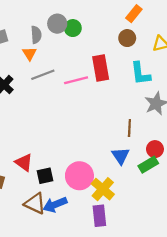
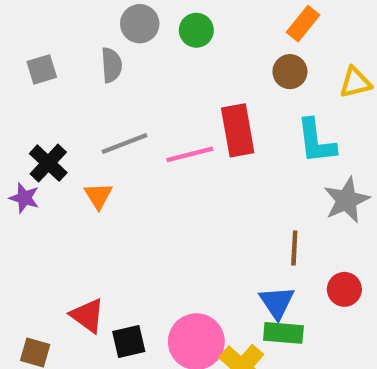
gray circle: (57, 24) -> (140, 24), moved
green circle: (73, 28) -> (196, 30), moved
orange triangle: (29, 54) -> (98, 196), moved
green rectangle: (148, 165) -> (283, 333), moved, turned 36

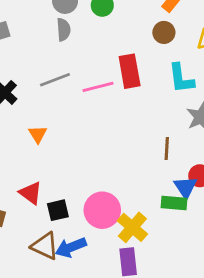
gray semicircle: (111, 65) -> (64, 30), moved
orange triangle: (98, 196) -> (38, 134), moved
blue triangle: (277, 302) -> (185, 187), moved
green rectangle: (283, 333) -> (174, 203), moved

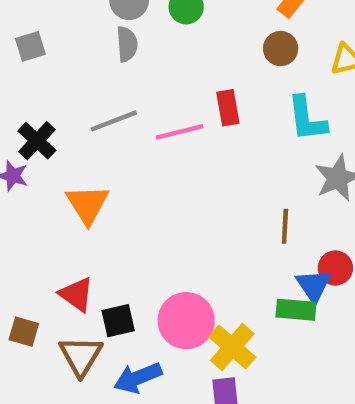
red rectangle: (130, 71) -> (228, 108), size x0.7
orange triangle: (38, 134) -> (87, 204), size x1.5
brown triangle: (45, 246) -> (81, 356), moved, turned 36

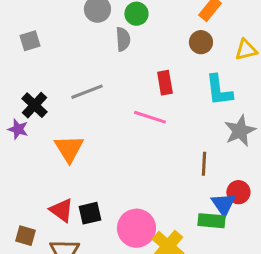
gray semicircle: (127, 44) -> (123, 39), moved
pink line: (180, 132) -> (150, 117), moved, turned 32
black square: (118, 321) -> (90, 213), moved

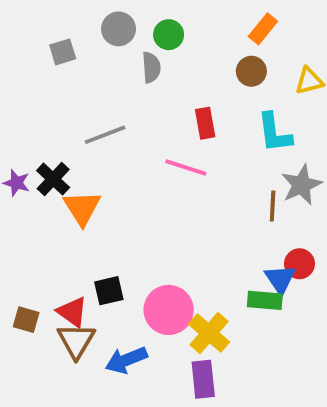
gray square: (30, 41) -> (63, 52), moved
black cross: (34, 105) -> (53, 179), moved
brown line: (204, 164) -> (273, 206), moved
red triangle: (61, 210) -> (72, 312), moved

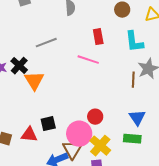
red circle: (299, 264) -> (95, 117), moved
green rectangle: (265, 300) -> (132, 139), moved
red triangle: (72, 312) -> (29, 135), turned -30
brown triangle: (76, 341) -> (72, 150), moved

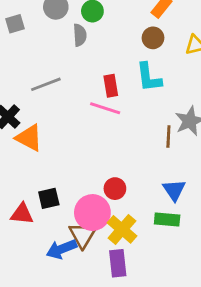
red rectangle: (98, 37) -> (111, 86), moved
cyan L-shape: (134, 42) -> (149, 77), moved
orange triangle: (34, 81) -> (29, 138), turned -30

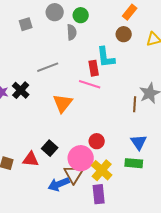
cyan L-shape: (149, 77) -> (106, 57), moved
orange triangle: (29, 138) -> (63, 103), moved, turned 40
black square: (49, 198) -> (50, 148), turned -35

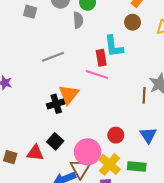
gray square: (26, 24) -> (30, 12), turned 32
black cross: (21, 90) -> (56, 104), moved, turned 30
red circle: (97, 141) -> (116, 135), moved
green rectangle: (134, 163) -> (137, 166), moved

